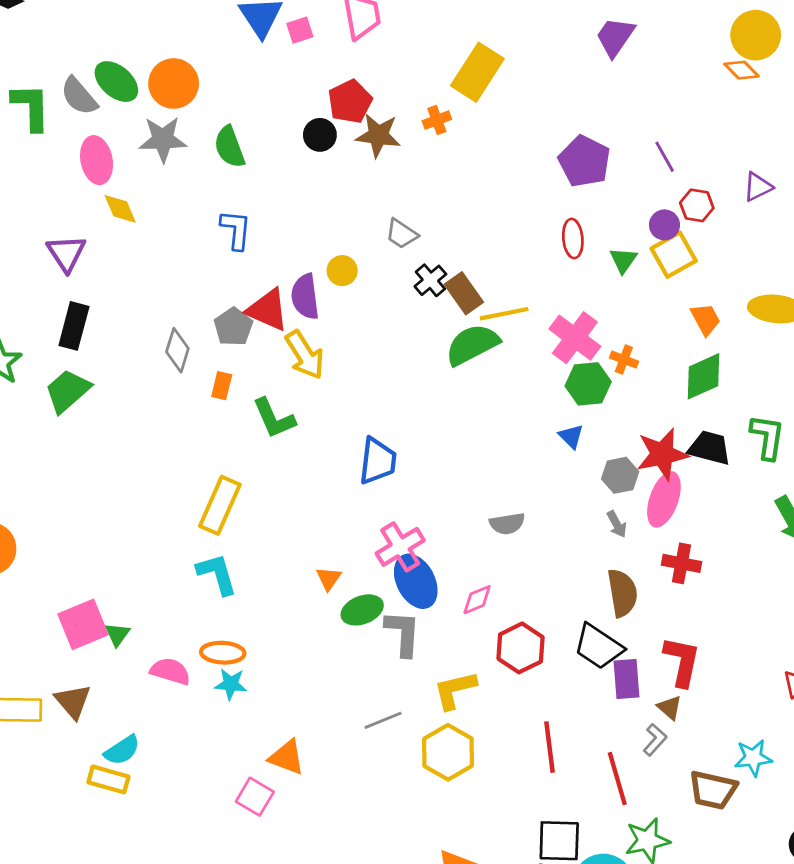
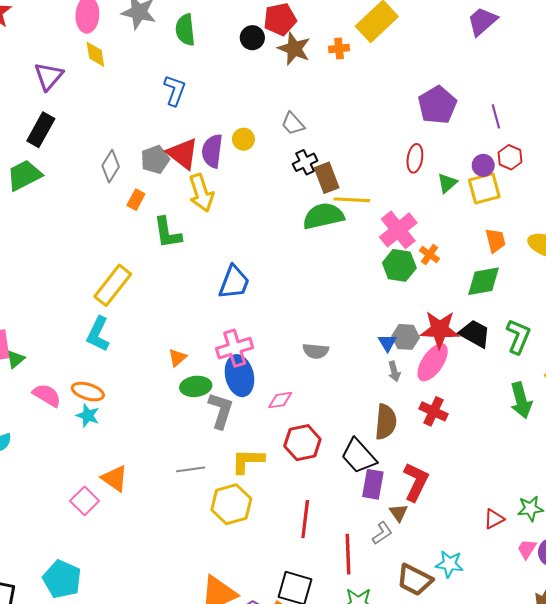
blue triangle: (571, 436) -> (387, 343), moved
cyan L-shape: (217, 574) -> (98, 334), turned -152

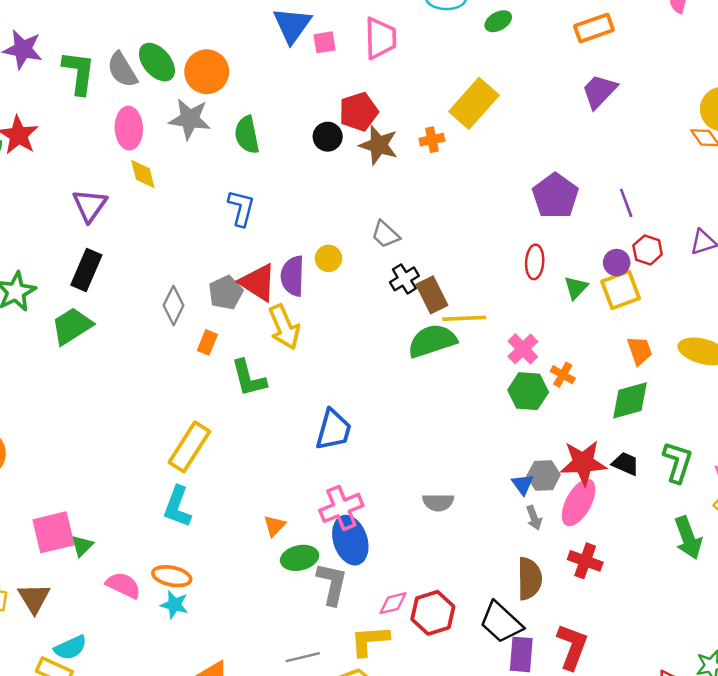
pink cross: (398, 230) -> (523, 349), size x0.7
black trapezoid: (475, 334) -> (625, 464), size x0.7
pink diamond: (280, 400) -> (393, 603), moved

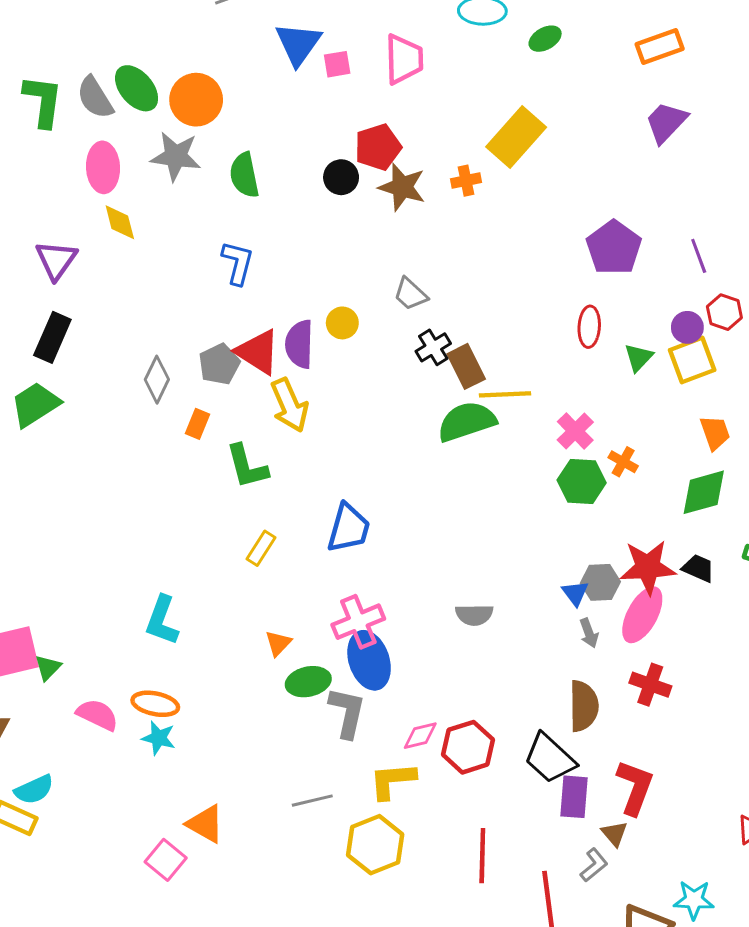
yellow rectangle: (189, 447) -> (261, 548), moved, size x0.6

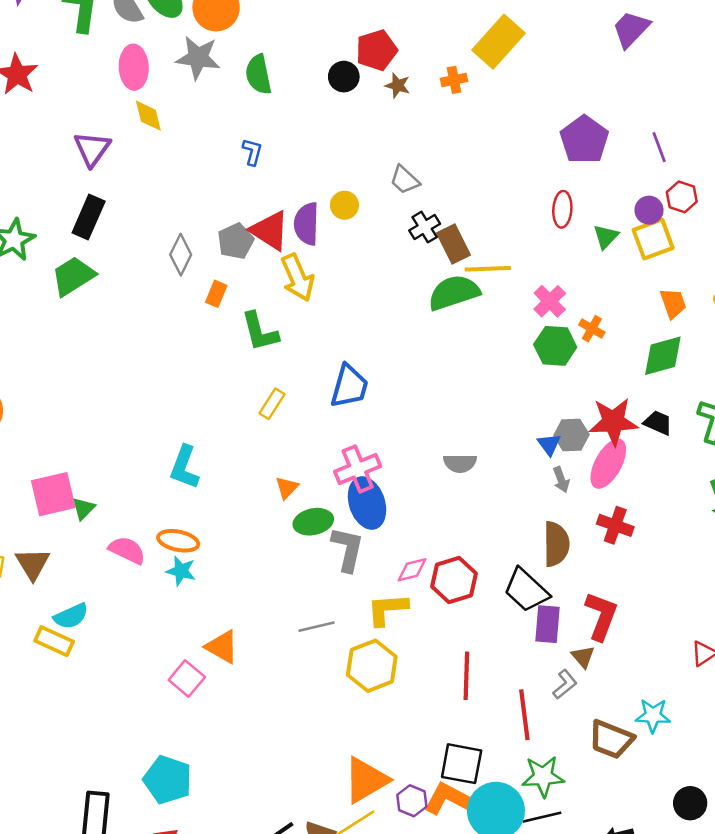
brown star: (402, 187) -> (398, 85), size x0.6
blue L-shape: (238, 263) -> (252, 152), size x0.7

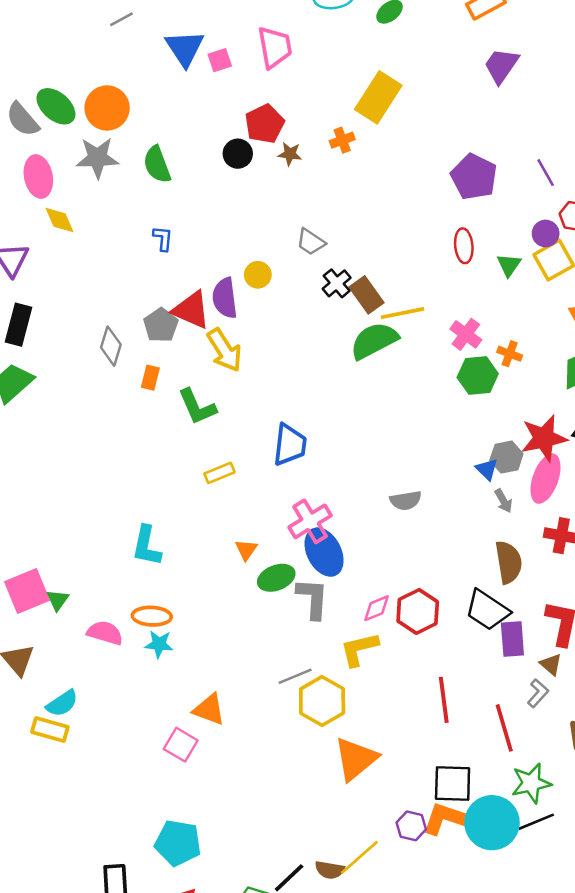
yellow rectangle: (272, 404) -> (219, 473), turned 44
yellow hexagon: (372, 666) -> (322, 701), moved
orange triangle: (366, 780) -> (356, 759), moved

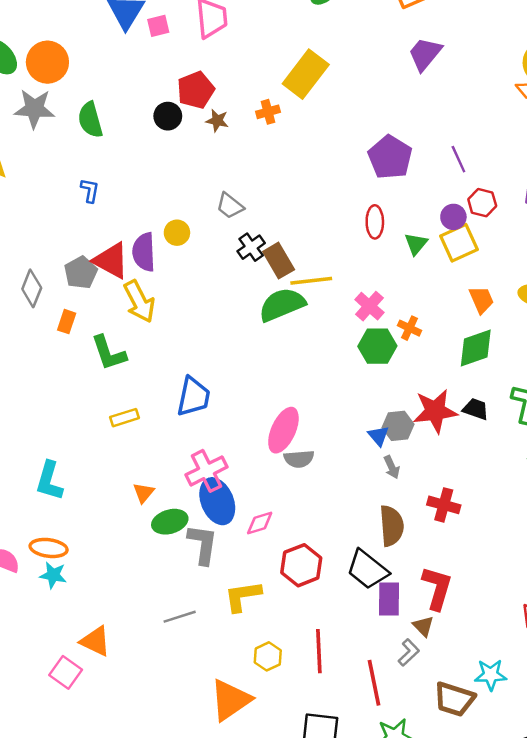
pink ellipse: (546, 479) -> (283, 430), moved
pink diamond: (376, 608) -> (260, 523), moved
yellow hexagon: (322, 701) -> (268, 656), moved, size x0.6

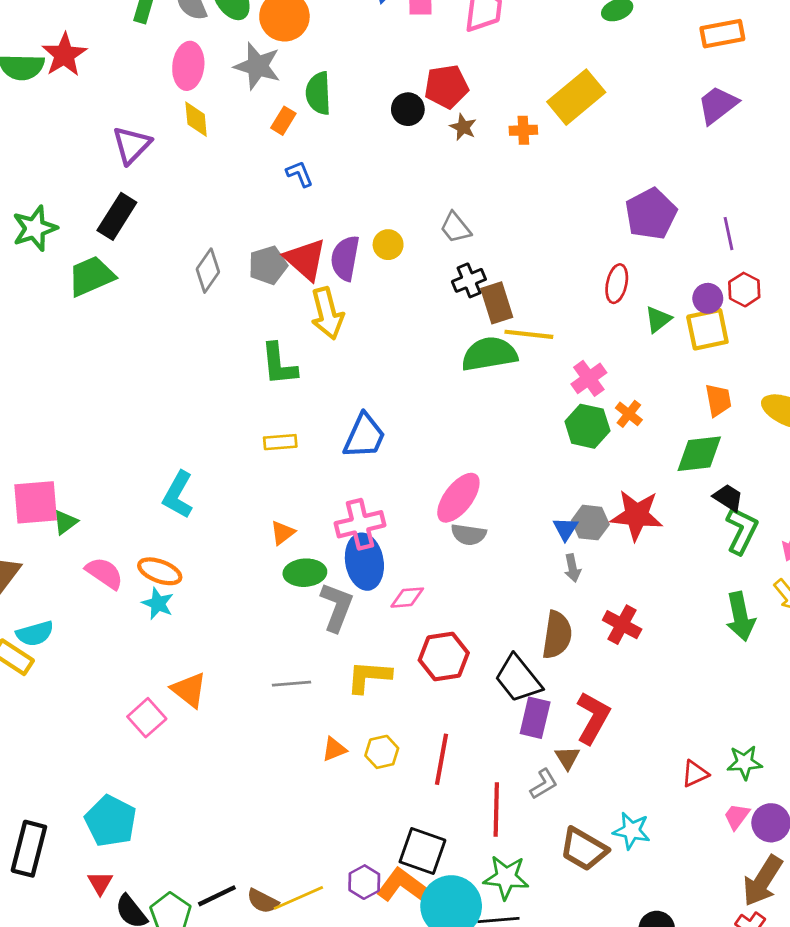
blue L-shape: (90, 190) -> (300, 174), turned -45
orange rectangle: (67, 322) -> (283, 121), moved
black trapezoid: (476, 409) -> (728, 498), moved
orange triangle: (231, 700) -> (334, 749), moved, size x0.5

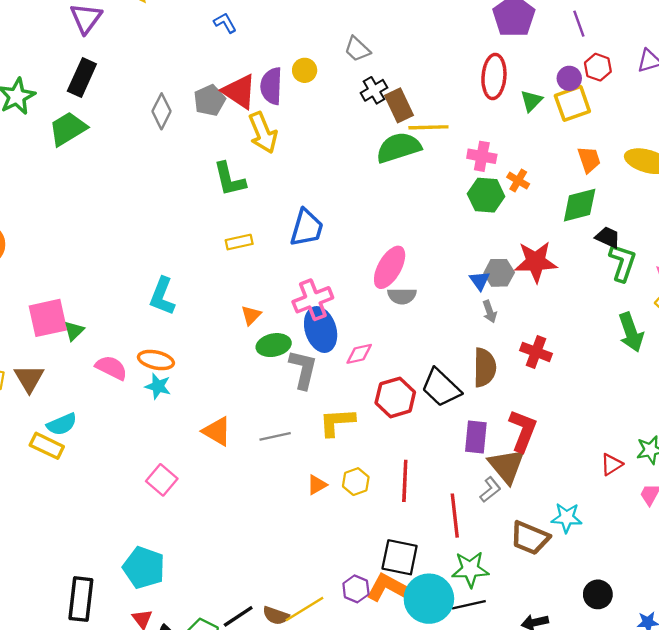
red ellipse: (617, 284) -> (494, 77), size x1.4
pink cross: (589, 378) -> (482, 156), turned -36
black trapezoid: (518, 679) -> (441, 388), moved
orange triangle: (189, 690) -> (217, 431), moved
brown triangle: (567, 758) -> (507, 466), size x1.8

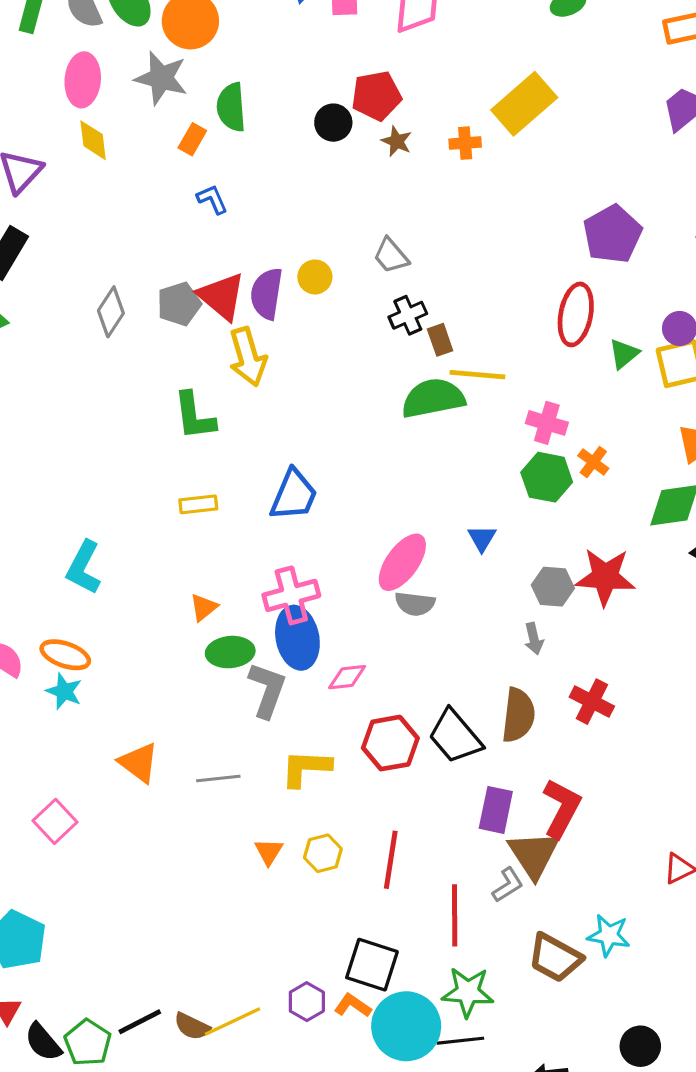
brown rectangle: (399, 105) -> (440, 340), size x0.7
blue triangle: (480, 281) -> (482, 538), moved
orange triangle: (317, 485) -> (269, 852), turned -35
orange L-shape: (389, 588) -> (353, 1005), size x0.6

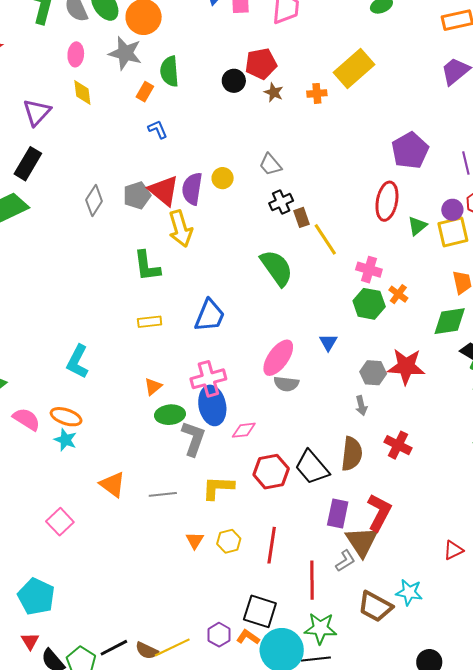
pink ellipse: (83, 80) -> (76, 54), size x0.7
yellow line: (477, 375) -> (325, 239), turned 52
green semicircle: (433, 398) -> (277, 268), moved, turned 66

